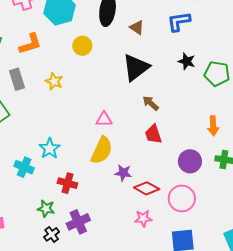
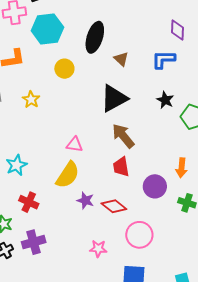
brown arrow: (151, 103) -> (123, 136), size x1.5
purple circle: (190, 161) -> (155, 186), moved
red diamond: (147, 188) -> (114, 206), moved

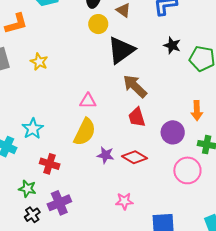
yellow circle: (64, 69) -> (98, 24), moved
pink circle: (139, 235) -> (187, 170), moved

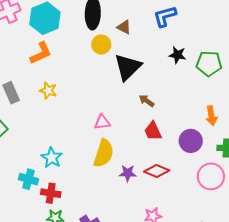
orange L-shape: (16, 24) -> (41, 53), moved
brown arrow: (135, 86) -> (147, 101), size x0.6
red cross: (50, 164) -> (51, 193), moved

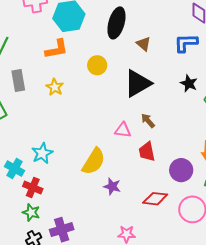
yellow circle: (101, 45) -> (97, 65), moved
pink triangle: (102, 122) -> (123, 130), moved
red diamond: (157, 171) -> (155, 199), moved, turned -30

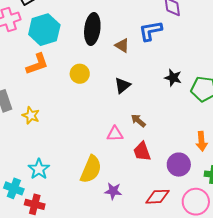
blue L-shape: (186, 43) -> (150, 31), moved
black triangle: (138, 83) -> (122, 85), size x0.6
yellow star: (55, 87) -> (31, 115), moved

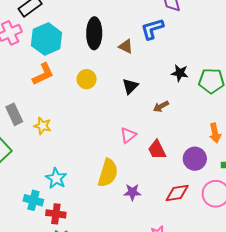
brown arrow: (138, 121) -> (161, 106), moved, turned -63
pink triangle: (115, 134) -> (128, 135), turned -30

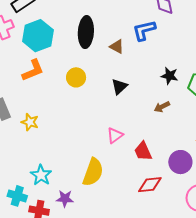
brown arrow: (161, 106) -> (162, 107), moved
purple star: (132, 192) -> (65, 199), moved
red diamond: (177, 193) -> (150, 185), moved

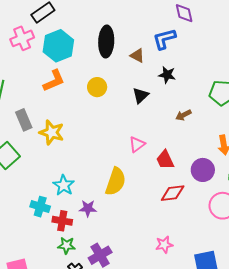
black star: (169, 76) -> (167, 75), moved
yellow star: (30, 122) -> (52, 132), size x1.4

